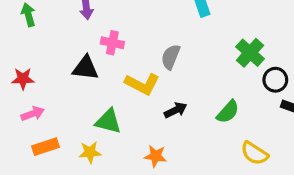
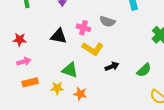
pink cross: (112, 43) -> (83, 28), moved
gray semicircle: (171, 57) -> (107, 21), moved, turned -98
orange star: (155, 156) -> (80, 94), moved

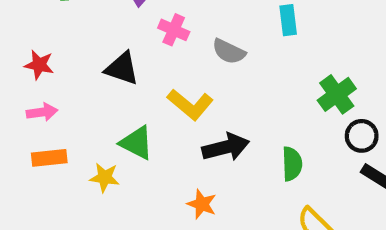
pink cross: (83, 28) -> (174, 30), moved
black arrow: (112, 66) -> (226, 147), size x1.5
green semicircle: (144, 70) -> (292, 164), turned -56
orange star: (80, 94) -> (202, 204), moved

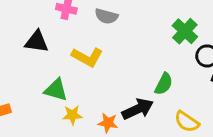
black arrow: (226, 147) -> (138, 109), moved
green semicircle: (292, 164) -> (164, 84), turned 40
yellow star: (105, 177) -> (72, 115), moved

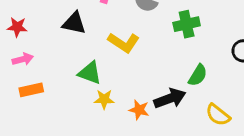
green cross: (185, 31) -> (187, 24), moved, turned 30

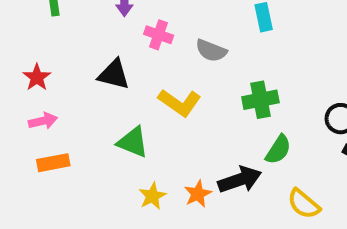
green cross: (187, 24) -> (260, 100), moved
red star: (17, 27) -> (37, 77), turned 30
yellow star: (104, 99) -> (152, 196), moved, turned -30
orange star: (139, 110) -> (198, 194), turned 30

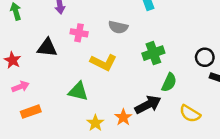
pink cross: (159, 35) -> (79, 33), moved
black triangle: (114, 74) -> (47, 48), moved

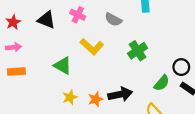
green cross: (153, 53) -> (138, 51), turned -30
green semicircle: (169, 82) -> (162, 83), moved

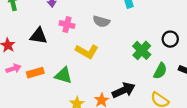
green cross: (138, 51) -> (142, 50), moved
black circle: (181, 67) -> (170, 39), moved
orange rectangle: (16, 71) -> (35, 73), moved

